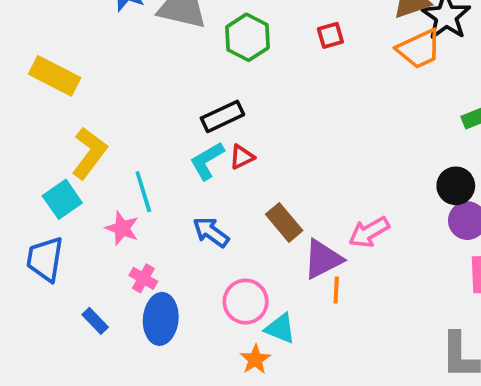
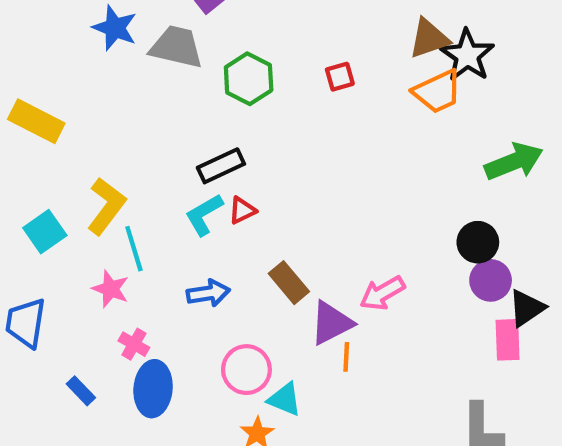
yellow L-shape: (89, 153) -> (106, 206), moved
cyan square: (62, 199) -> (45, 232), moved
blue arrow: (211, 232) -> (208, 293), turned 135

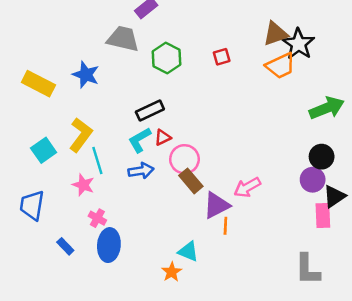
blue star: (115, 28) -> (86, 75), moved
black circle: (478, 242) -> (322, 157), moved
blue arrow: (208, 293) -> (141, 171), moved
pink circle: (246, 370) -> (184, 159), moved

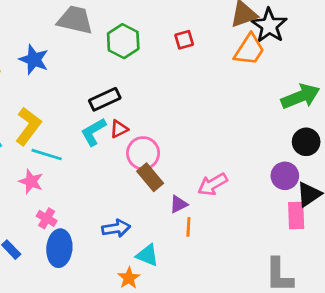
orange trapezoid: (281, 66) -> (249, 50), turned -32
black circle: (322, 157) -> (306, 142), moved
cyan line: (97, 160) -> (47, 155), turned -56
blue arrow: (141, 171) -> (116, 228), moved
purple triangle: (217, 205) -> (178, 204), size x0.6

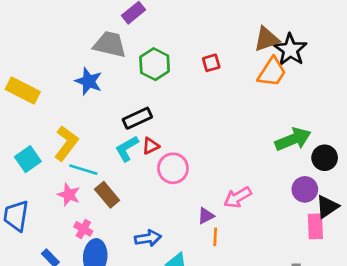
blue star: (34, 60) -> (89, 81), moved
green arrow: (300, 96) -> (293, 139), moved
brown rectangle: (150, 177) -> (107, 195), moved

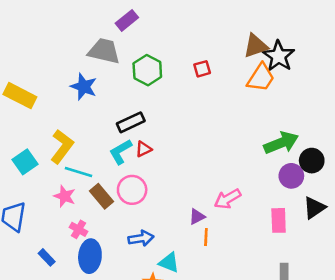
pink circle: (173, 168) -> (132, 190), moved
purple circle: (305, 189) -> (291, 176), moved
pink rectangle: (315, 226) -> (279, 220), moved

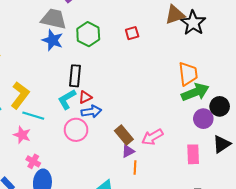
orange trapezoid: (261, 78) -> (188, 74), moved, turned -40
blue star: (84, 87) -> (53, 40), moved
black rectangle: (131, 122) -> (75, 76), turned -60
brown rectangle: (101, 196) -> (124, 135), moved
blue arrow: (141, 238) -> (91, 111), moved

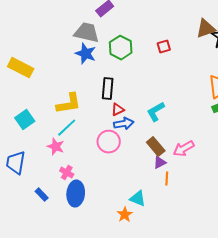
yellow L-shape: (20, 95) -> (69, 104), moved, turned 44
cyan L-shape: (67, 99) -> (156, 112), moved
cyan line: (33, 116) -> (67, 128), turned -60

